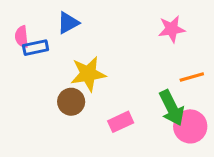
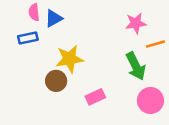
pink semicircle: (22, 37) -> (34, 12), moved
orange line: (192, 77) -> (155, 44), moved
green arrow: (172, 108) -> (136, 66), moved

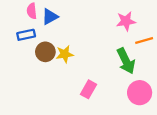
yellow star: (70, 59) -> (65, 54), size x0.7
brown circle: (56, 81) -> (45, 52), moved
pink rectangle: (95, 97) -> (88, 89), turned -36

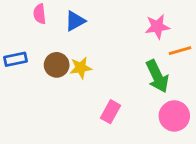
blue triangle: (50, 17) -> (75, 21), moved
blue rectangle: (26, 35) -> (15, 59), moved

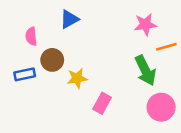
pink semicircle: (40, 14) -> (31, 36), moved
blue rectangle: (15, 59) -> (25, 74), moved
yellow star: (81, 68) -> (77, 78), moved

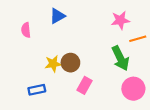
brown circle: (52, 60) -> (70, 63), moved
blue rectangle: (25, 74) -> (37, 90), moved
yellow star: (77, 78) -> (53, 64), moved

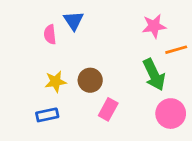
blue triangle: (57, 16) -> (74, 21), turned -35
pink semicircle: (26, 30) -> (50, 34), moved
yellow star: (53, 64) -> (55, 82), moved

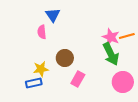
pink star: (154, 26) -> (111, 37), moved, turned 30
pink semicircle: (50, 34) -> (42, 32), moved
yellow star: (55, 82) -> (41, 69), moved

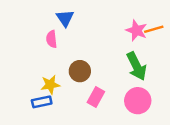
orange line: (127, 36) -> (154, 29), moved
pink star: (111, 37) -> (137, 30), moved
pink circle: (123, 82) -> (138, 101), moved

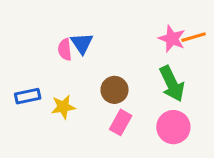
blue triangle: (65, 18) -> (82, 43), moved
brown circle: (80, 71) -> (114, 90), moved
blue rectangle: (42, 102) -> (28, 96), moved

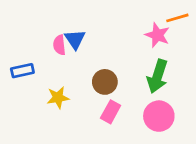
orange line: (194, 37) -> (177, 18), moved
green arrow: (172, 84) -> (157, 76), turned 44
blue rectangle: (28, 96) -> (22, 71), moved

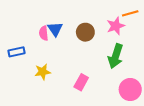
pink star: (157, 35) -> (116, 26), turned 30
brown circle: (105, 82) -> (85, 32), moved
pink circle: (159, 116) -> (130, 90), moved

